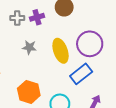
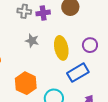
purple circle: (90, 44) -> (90, 45), size x0.6

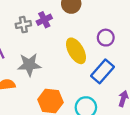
gray star: (32, 41) -> (29, 65), moved, size x1.5

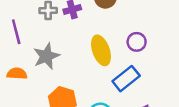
gray star: (29, 65) -> (46, 56), turned -30

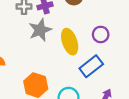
gray star: (46, 56) -> (40, 30), moved

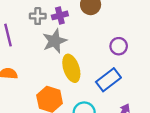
yellow ellipse: (70, 42) -> (71, 68), moved

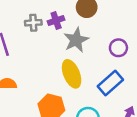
gray star: (55, 41) -> (76, 40), moved

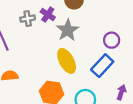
purple cross: (56, 21) -> (48, 15), turned -32
purple circle: (118, 48) -> (112, 40), moved

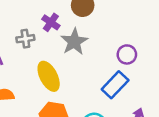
gray cross: (28, 19) -> (25, 39), moved
yellow ellipse: (67, 61) -> (49, 76), moved

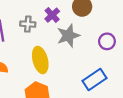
purple circle: (127, 54) -> (107, 41), moved

